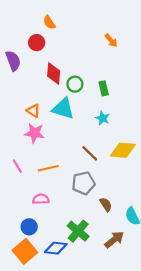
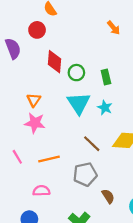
cyan triangle: (63, 109) -> (79, 103), moved, turned 40
orange triangle: (33, 111) -> (34, 100), turned 32

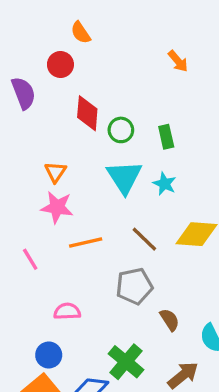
orange line: (49, 159) -> (86, 242), moved

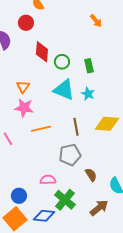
cyan triangle: (124, 177) -> (64, 90), turned -35
brown line: (144, 239) -> (76, 127), turned 36
pink semicircle: (67, 311) -> (48, 180), moved

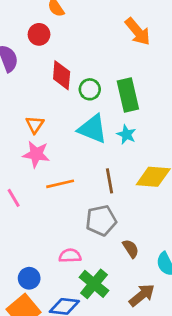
orange arrow: (96, 21) -> (138, 32), size x1.5
green rectangle: (89, 66) -> (128, 95), size x1.6

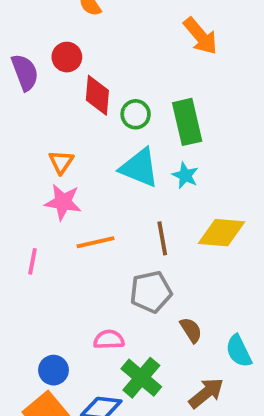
red circle: (39, 34) -> (67, 57), moved
pink line: (14, 198) -> (33, 261), turned 42

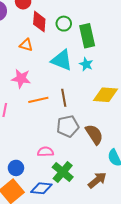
green circle: (136, 114) -> (64, 24), moved
orange triangle: (61, 162) -> (26, 45), moved, turned -48
brown line: (162, 238) -> (64, 98), moved
brown semicircle: (191, 330) -> (94, 134), moved, size x1.5

